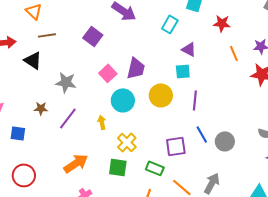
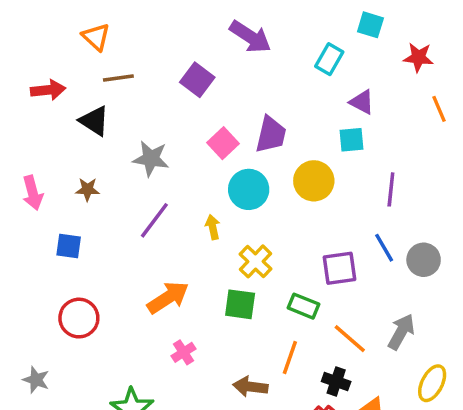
purple line: (195, 100) -> (391, 189), moved
brown star: (41, 108) -> (87, 189), moved

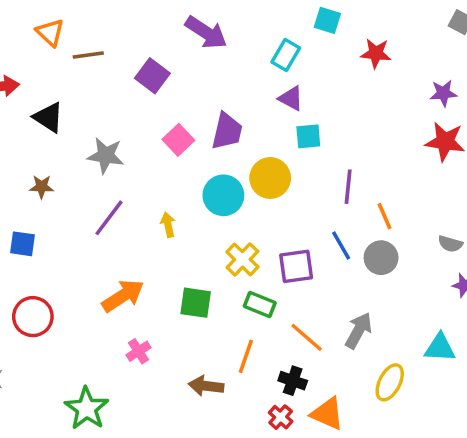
brown line: (118, 78) -> (88, 55), moved
purple triangle: (362, 102) -> (291, 98), moved
orange line: (439, 109) -> (384, 216), moved
cyan circle: (249, 189) -> (223, 195), moved
yellow cross: (256, 261) -> (242, 259), moved

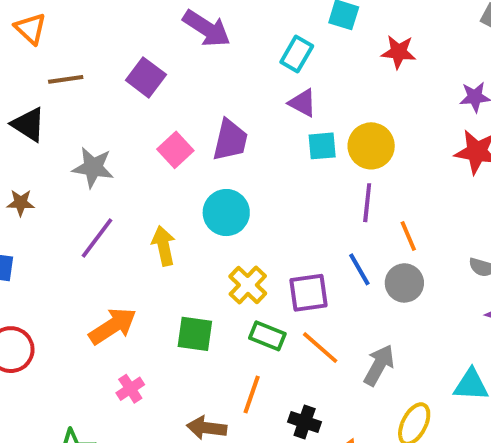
brown line: (88, 55) -> (66, 79), moved
yellow circle: (270, 178) -> (371, 146), moved
yellow arrow: (168, 225) -> (164, 246), size x1.4
orange line: (307, 337) -> (320, 348), moved

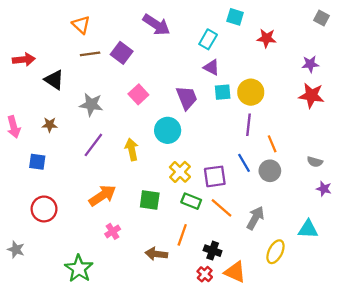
orange triangle: (30, 28) -> (81, 25), moved
brown line: (66, 79) -> (90, 54), moved
purple trapezoid: (230, 140) -> (187, 98), moved, turned -35

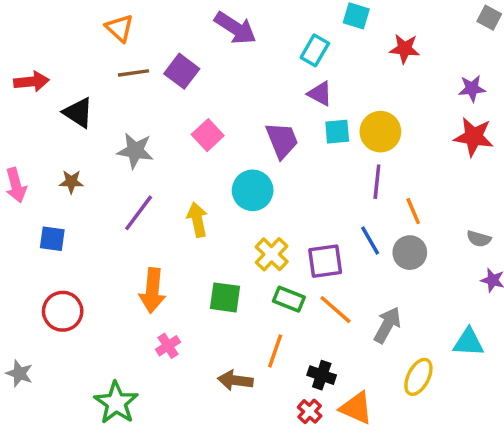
orange arrow: (102, 196) -> (152, 291), turned 128

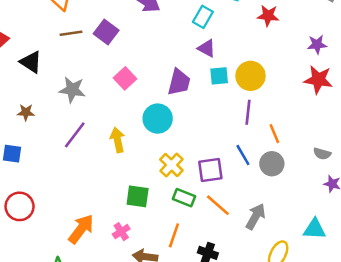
purple trapezoid: (282, 140) -> (179, 82), turned 36
orange arrow: (152, 291) -> (81, 229), moved, turned -148
pink cross: (168, 346) -> (121, 232), moved

